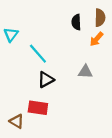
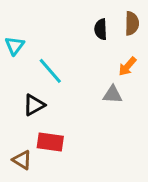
orange arrow: (97, 39) -> (127, 66), moved
black triangle: (46, 80) -> (34, 105), moved

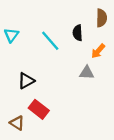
black semicircle: (101, 29) -> (78, 33), moved
cyan line: (50, 71) -> (50, 41), moved
red rectangle: (50, 142) -> (39, 109), turned 30

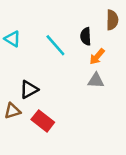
cyan triangle: (11, 35) -> (12, 39), turned -35
orange arrow: (98, 51) -> (97, 57), moved
brown triangle: (17, 123) -> (12, 111), moved, turned -49

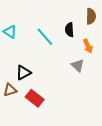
orange arrow: (97, 57) -> (88, 46), moved, turned -64
gray triangle: (96, 81) -> (78, 65), turned 40

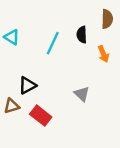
cyan line: (45, 37) -> (53, 43), turned 66
gray triangle: (78, 65) -> (82, 94), moved

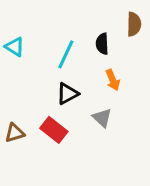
orange arrow: (103, 54) -> (113, 80), moved
black triangle: (27, 85) -> (67, 94), moved
red rectangle: (41, 116) -> (54, 130), moved

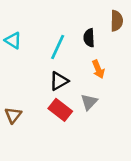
gray triangle: (102, 118) -> (89, 102), turned 30
red rectangle: (54, 130) -> (60, 110), moved
brown triangle: (15, 133) -> (13, 115), turned -36

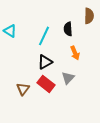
brown triangle: (13, 115) -> (23, 89), moved

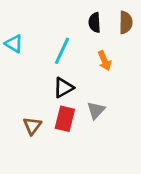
black semicircle: (68, 29) -> (95, 22), moved
orange arrow: (75, 53) -> (104, 61), moved
red rectangle: (46, 84) -> (65, 119), turned 66

